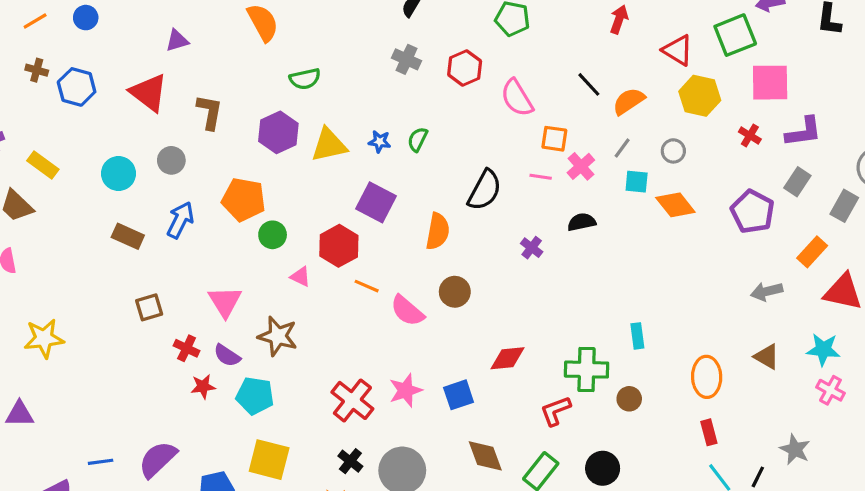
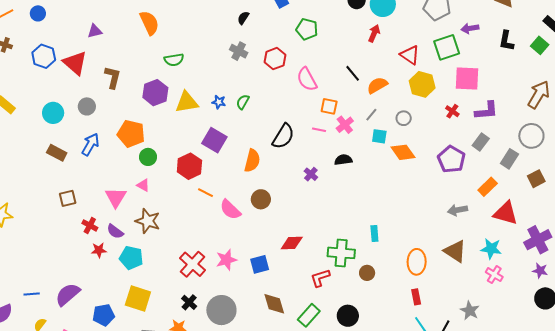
blue hexagon: (77, 87) -> (44, 56), moved
pink triangle: (300, 277) -> (143, 185), moved
brown triangle: (767, 357) -> (455, 251), size x1.4

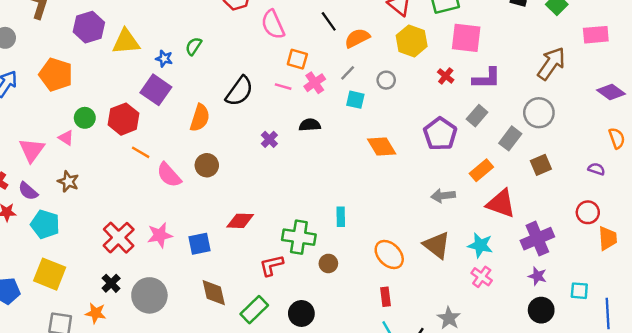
blue star: (219, 102) -> (164, 59), moved
orange diamond: (403, 152) -> (382, 147), moved
green circle: (148, 157) -> (85, 118), moved
brown star: (148, 221) -> (68, 181), size x0.7
orange ellipse: (417, 262) -> (389, 255), turned -50

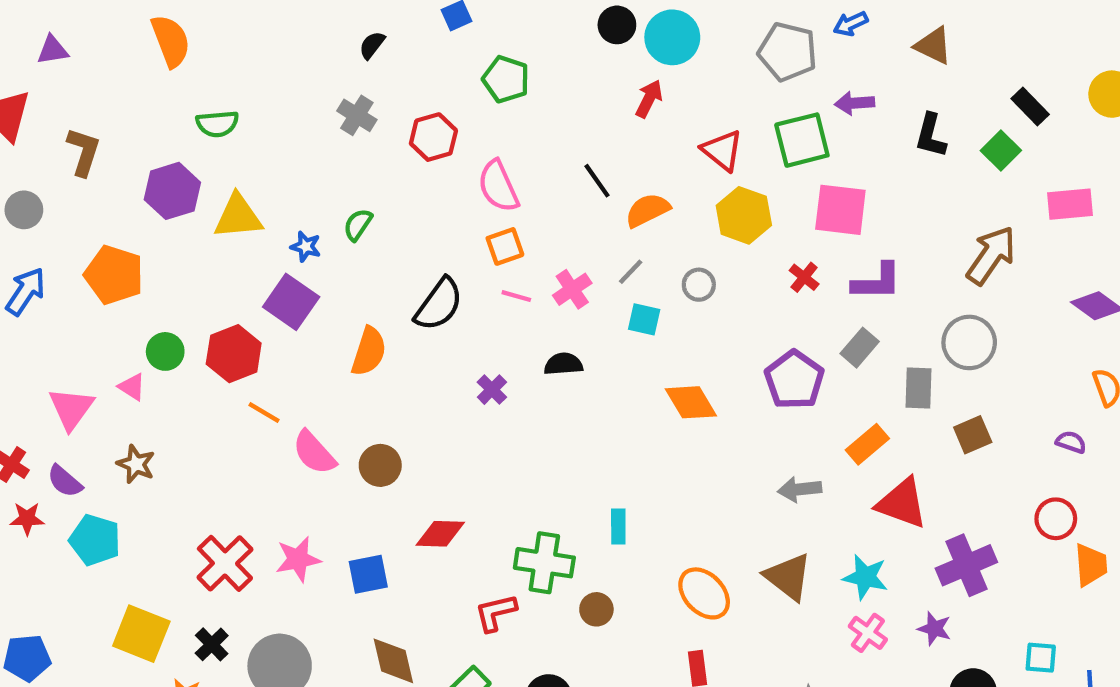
orange square: (297, 59) -> (505, 246), moved, turned -35
gray rectangle: (510, 138) -> (918, 388), turned -35
brown circle: (207, 165) -> (380, 465), moved
yellow square: (50, 274) -> (141, 634), moved
purple star: (537, 276) -> (934, 629), moved

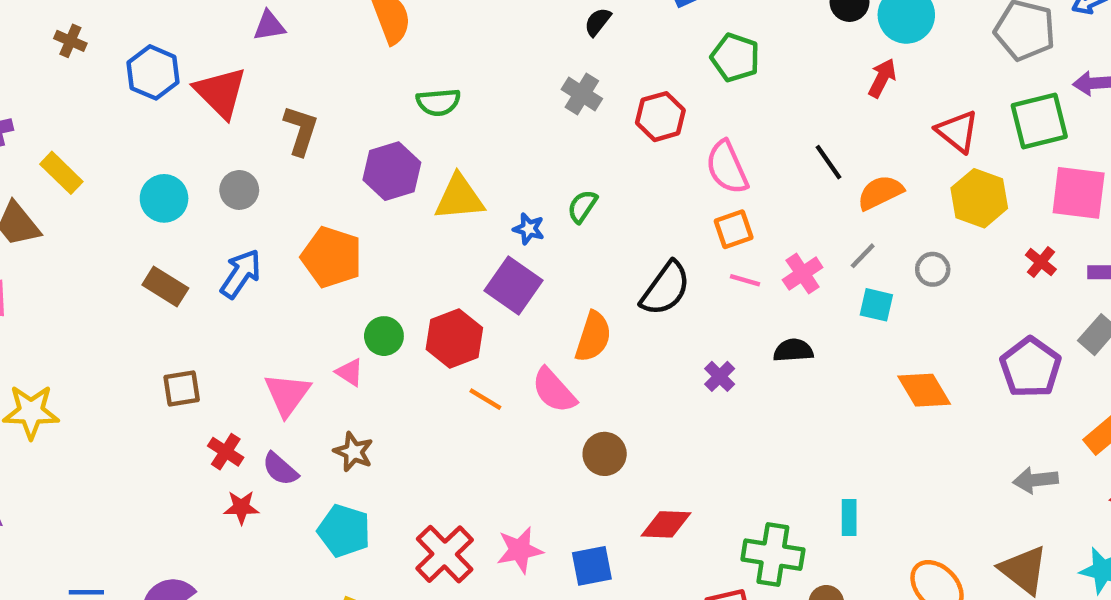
pink semicircle: (314, 453) -> (554, 390), moved
cyan pentagon: (95, 540) -> (344, 531), moved

